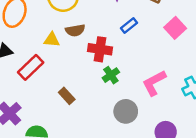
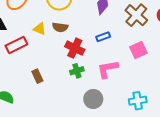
pink L-shape: (154, 83) -> (108, 69), moved
gray circle: (126, 111) -> (93, 99), moved

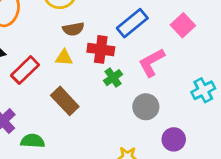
yellow triangle: (40, 29) -> (64, 58), moved
blue rectangle: (103, 37) -> (132, 23), size x1.6
brown rectangle: (37, 76) -> (65, 101), size x1.5

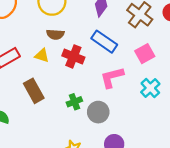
blue rectangle: (132, 23) -> (104, 42), turned 60
green cross: (113, 78) -> (74, 102), moved
cyan cross: (203, 90) -> (150, 88), moved, turned -30

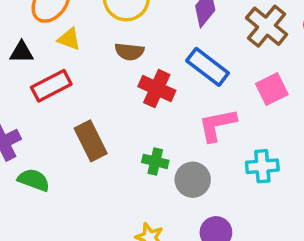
yellow triangle: (42, 56) -> (69, 39), moved
cyan cross: (150, 88) -> (262, 166), moved, turned 36
green cross: (74, 102) -> (155, 161), turned 32

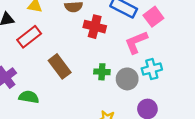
pink square: (272, 89) -> (153, 17), moved
cyan cross: (262, 166) -> (152, 69), moved

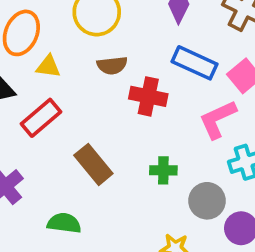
gray circle: (127, 79) -> (207, 201), moved
green semicircle: (29, 97) -> (64, 223), moved

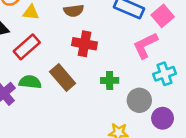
red cross: (148, 96) -> (84, 44), moved
green semicircle: (64, 223) -> (30, 82), moved

